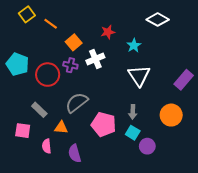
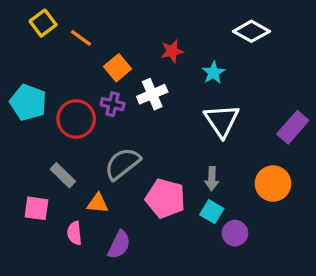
purple semicircle: (75, 153) -> (119, 245), turned -138

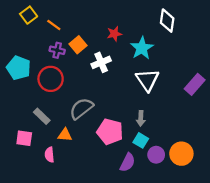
white diamond: (251, 31) -> (167, 21), turned 70
cyan star: (213, 73) -> (142, 48), size x1.5
purple cross: (113, 104) -> (57, 50), moved
orange circle: (273, 183) -> (181, 154), moved
purple semicircle: (119, 245) -> (128, 162), moved

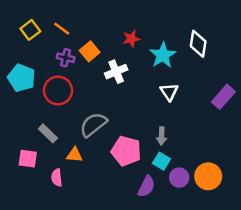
yellow square: (29, 15) -> (30, 30), moved
white diamond: (167, 21) -> (198, 44), moved
white triangle: (147, 80) -> (169, 92), size x0.7

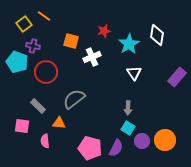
orange line: (62, 29) -> (44, 16), moved
orange square: (90, 51) -> (71, 41), turned -35
purple cross: (66, 58) -> (33, 46), moved
pink pentagon: (126, 151) -> (90, 148), moved

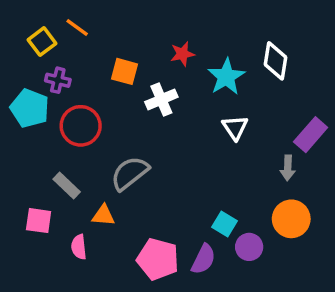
gray arrow: (128, 108) -> (288, 168), moved
orange circle: (165, 140) -> (291, 219), moved

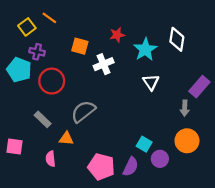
pink square: (39, 221) -> (15, 146), moved

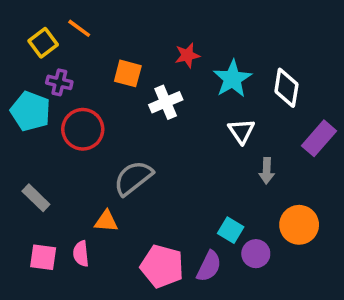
white diamond: (177, 39) -> (286, 88), moved
gray arrow: (185, 108) -> (267, 171), moved
gray rectangle: (43, 119) -> (36, 198), moved
pink square: (15, 146) -> (43, 257), moved

